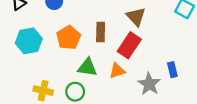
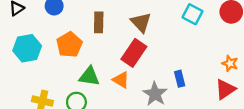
brown rectangle: (101, 32) -> (99, 22), moved
orange triangle: (117, 71) -> (121, 80), turned 49

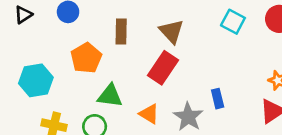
cyan hexagon: (27, 48) -> (36, 80), moved
orange triangle: (121, 80) -> (149, 114), moved

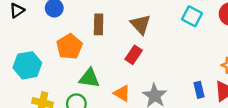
red rectangle: (163, 68) -> (134, 55), size x0.7
blue rectangle: (218, 99) -> (199, 90), moved

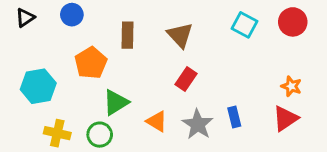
red rectangle: (134, 55) -> (186, 79), moved
green triangle: (89, 78) -> (116, 102), turned -40
blue rectangle: (199, 90) -> (234, 117), moved

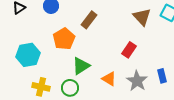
brown rectangle: (127, 35) -> (89, 20), turned 36
brown triangle: (180, 35) -> (142, 17), moved

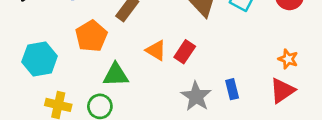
green triangle: (81, 66) -> (116, 75), turned 30
orange triangle: (109, 79) -> (156, 50), moved

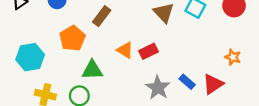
red rectangle: (185, 52) -> (148, 51), turned 30
blue rectangle: (232, 89) -> (187, 82), turned -35
red triangle: (282, 91) -> (213, 84), moved

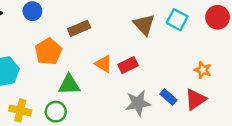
brown rectangle: (102, 16) -> (79, 28), turned 30
orange star: (233, 57) -> (203, 70), moved
gray star: (158, 88) -> (138, 103), turned 30

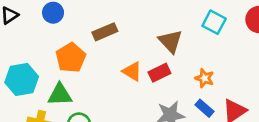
brown triangle: (144, 25) -> (170, 41), moved
orange star: (203, 70) -> (204, 78), moved
green triangle: (69, 85) -> (60, 95), moved

